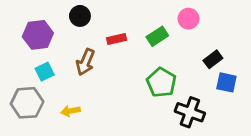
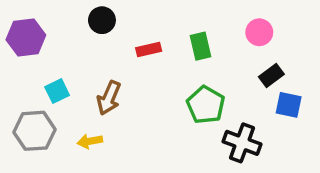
pink circle: (188, 19) -> (259, 32), moved
purple hexagon: (38, 35) -> (26, 37), moved
green rectangle: (157, 36) -> (201, 46), turned -70
brown arrow: (85, 62) -> (109, 98), moved

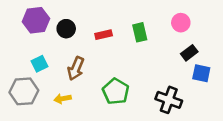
black circle: (102, 20) -> (66, 29), moved
purple hexagon: (26, 37) -> (36, 20), moved
green pentagon: (206, 105) -> (116, 91), moved

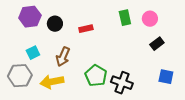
green rectangle: (140, 32) -> (125, 18), moved
blue square: (201, 73) -> (166, 77), moved
yellow arrow: (63, 99) -> (52, 82), size x1.6
black cross: (169, 100) -> (122, 83), moved

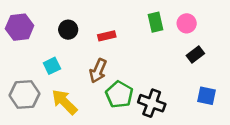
purple hexagon: (30, 17) -> (20, 27), moved
cyan square: (33, 53) -> (52, 66), moved
brown arrow: (63, 57) -> (98, 71), moved
yellow arrow: (52, 82) -> (64, 102), turned 55

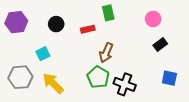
green rectangle: (155, 22) -> (108, 13), moved
brown arrow: (98, 71) -> (106, 53), moved

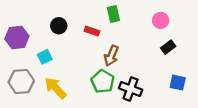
purple hexagon: (16, 22) -> (17, 38), moved
red rectangle: (88, 29) -> (92, 31), turned 32

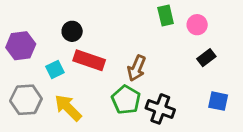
green rectangle: (113, 14) -> (166, 15), moved
red rectangle: (92, 31) -> (89, 60), moved, size x1.6

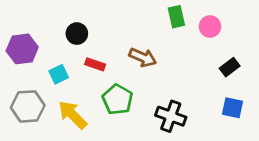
black rectangle: (206, 58) -> (230, 67), moved
red rectangle: (89, 60) -> (95, 64), size x0.6
brown arrow: (137, 68) -> (143, 57), moved, turned -90
green pentagon: (126, 100) -> (117, 99), moved

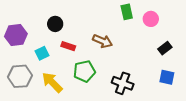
green pentagon: (117, 99) -> (84, 71), turned 30

